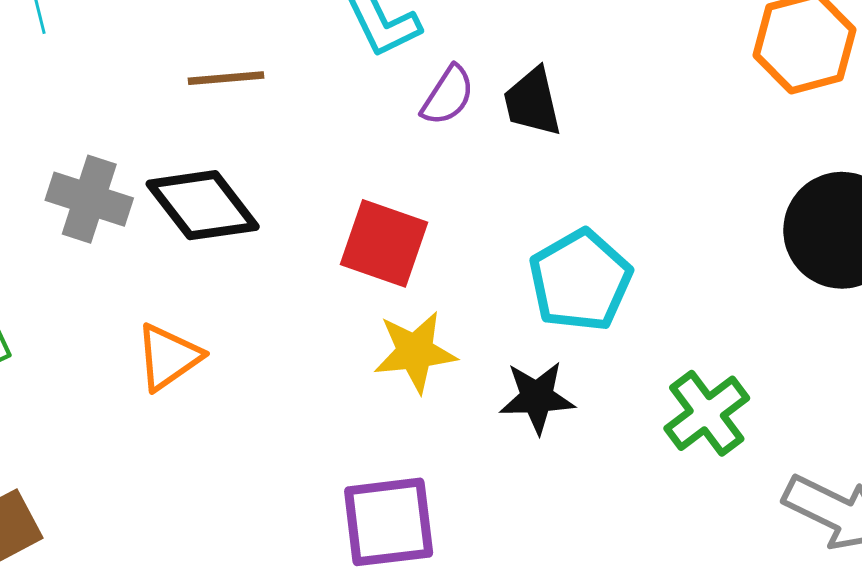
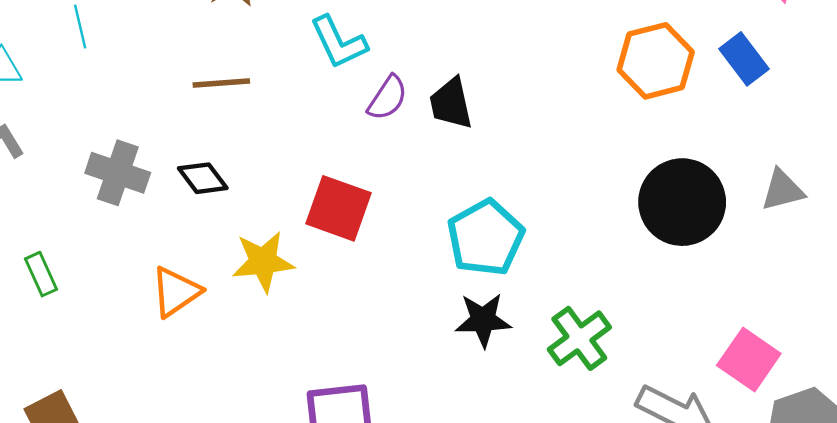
black diamond: (203, 205) -> (203, 178), size x0.6
yellow star: (415, 352) -> (263, 262), moved
black star: (537, 397) -> (483, 320), moved

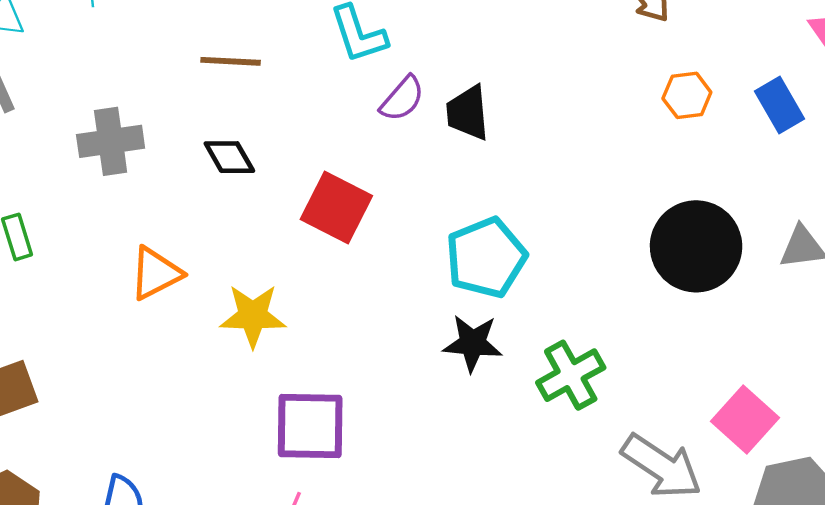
orange hexagon: (656, 61) -> (687, 95), size x0.6
gray cross: (118, 173) -> (111, 141), turned -34
black diamond: (203, 178) -> (229, 157), moved
yellow star: (263, 262) -> (253, 316), moved

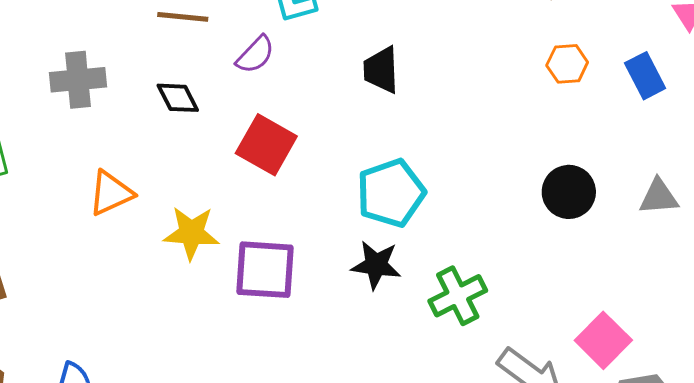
purple semicircle: (402, 99) -> (255, 55), moved
black circle: (696, 246) -> (569, 192), size x0.7
purple square: (310, 426) -> (265, 270), moved

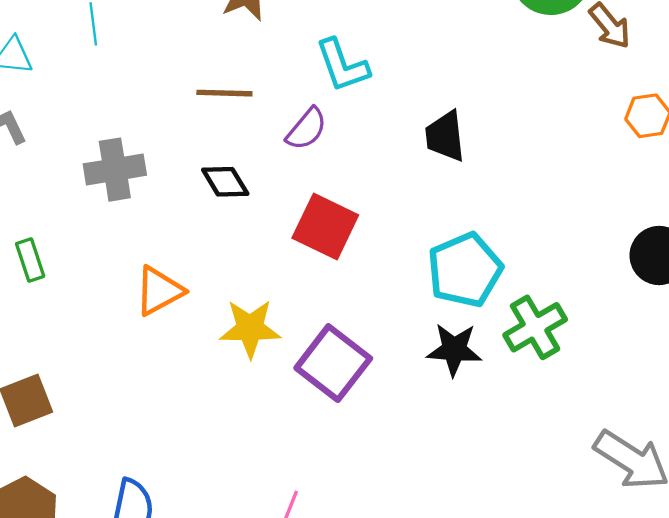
purple square: (265, 270) -> (333, 363), turned 38
green cross: (458, 296) -> (535, 327), moved

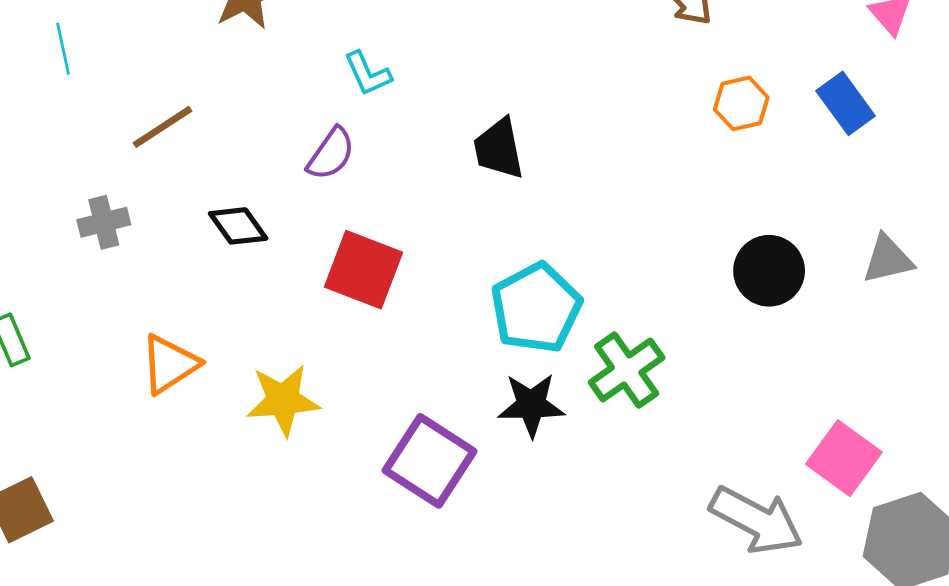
cyan L-shape: (342, 65) -> (368, 74), size x0.7
brown line: (224, 93) -> (163, 127), moved, turned -30
gray cross: (115, 170) -> (104, 222), size x0.7
purple square: (333, 363) -> (429, 461), moved

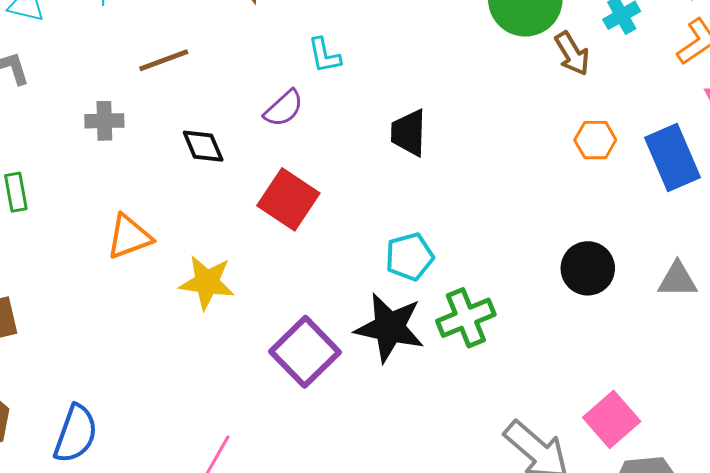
blue rectangle: (846, 103) -> (672, 157), size x1.4
cyan pentagon: (536, 308) -> (409, 257), size x0.7
black star: (531, 405) -> (390, 328), size x1.4

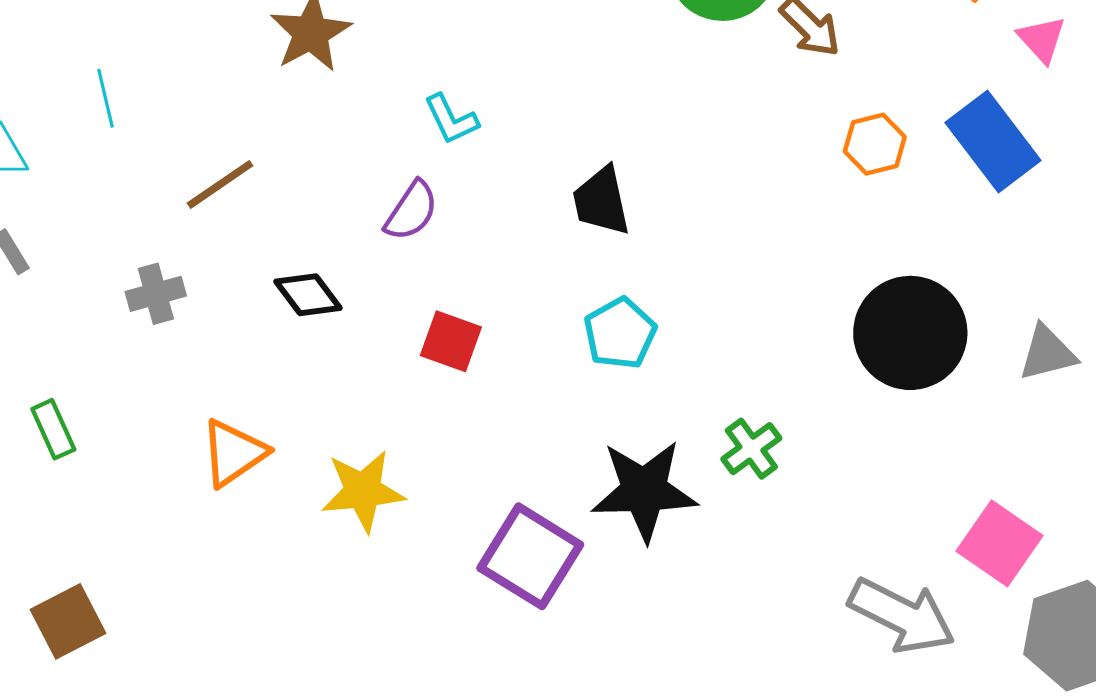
red square: (288, 199) -> (451, 341), size x0.7
cyan pentagon: (409, 257) -> (620, 333), moved
black circle: (588, 268) -> (910, 333), size x1.4
gray triangle: (677, 280) -> (1047, 353), moved
green cross: (466, 318) -> (751, 449), size x0.7

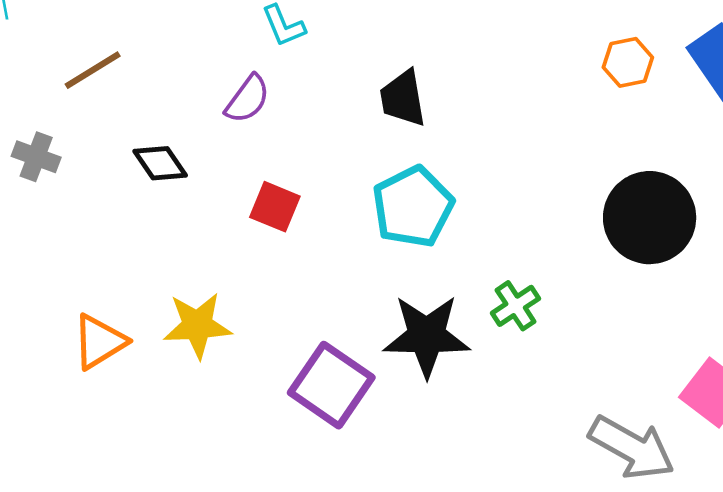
gray cross: (156, 294) -> (36, 157), turned 33
cyan pentagon: (620, 333) -> (413, 207), size x1.4
orange triangle: (234, 453) -> (99, 342), moved

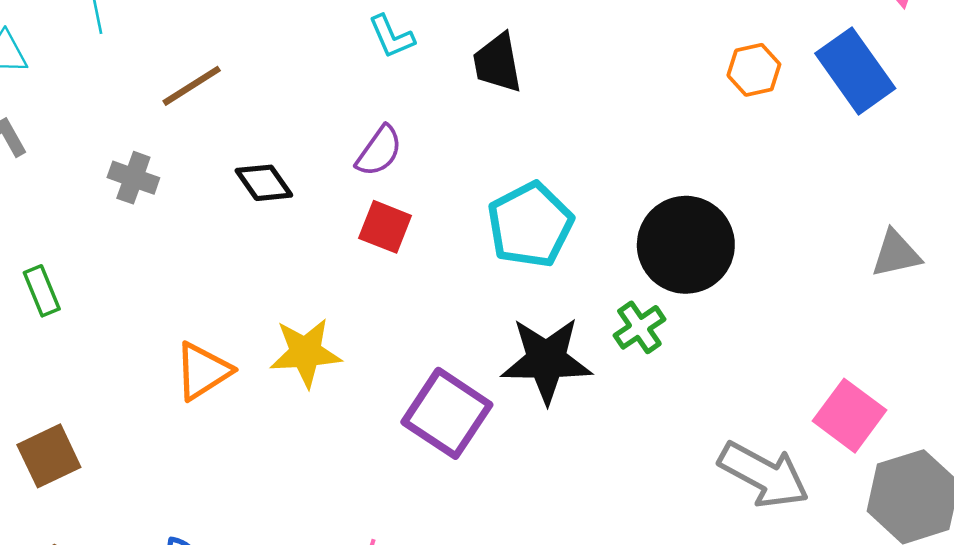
black trapezoid: (403, 98) -> (497, 63), moved
purple semicircle: (248, 99) -> (379, 151), moved
black circle: (650, 218) -> (686, 245), moved

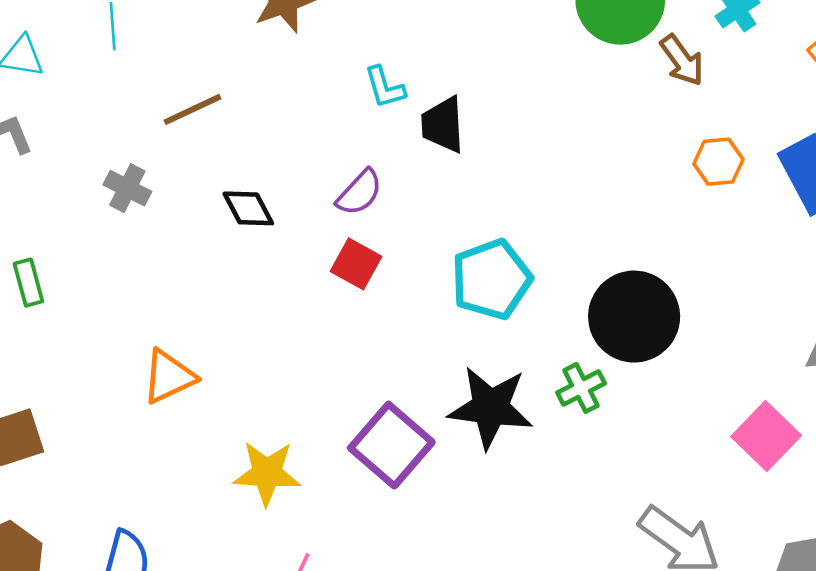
black trapezoid: (497, 63) -> (443, 125), moved
yellow star: (305, 353) -> (267, 473), moved
pink square: (849, 416) -> (766, 436), moved

